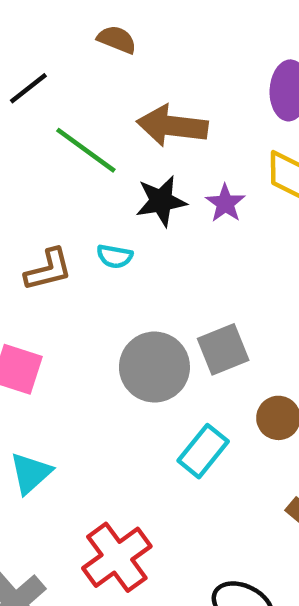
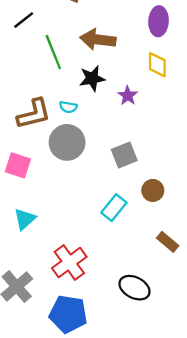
green line: (86, 150) -> (53, 52), turned 32
purple star: (225, 203) -> (128, 96), moved
brown L-shape: (48, 270) -> (34, 114), size x1.4
gray circle: (154, 367) -> (67, 142), moved

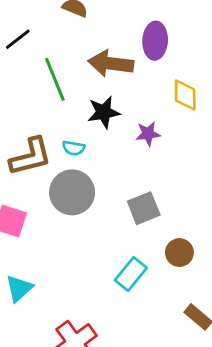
purple ellipse: (159, 21) -> (155, 41), moved
purple star: (128, 96) -> (148, 134), turned 30

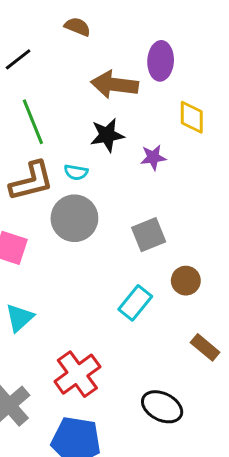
green line: (55, 79) -> (33, 122), moved

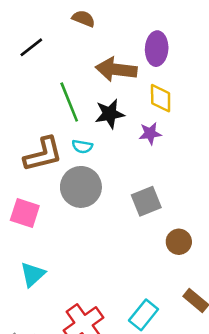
yellow diamond: (192, 117) -> (161, 98), moved
green line: (33, 122) -> (69, 102), moved
cyan rectangle: (135, 303) -> (144, 315), moved

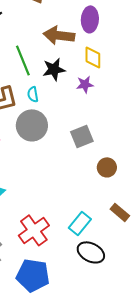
cyan semicircle: (82, 146) -> (33, 94), turned 70

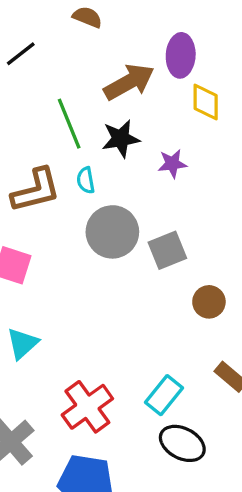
brown arrow: (59, 35) -> (129, 82), turned 144
yellow diamond: (93, 57) -> (206, 102), moved
gray circle: (32, 125) -> (112, 232), moved

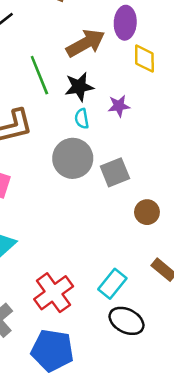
cyan semicircle: (86, 180) -> (82, 119), moved

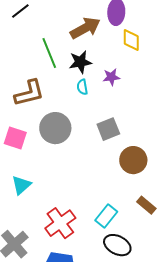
gray circle: (73, 158) -> (55, 128), moved
brown circle: (147, 212) -> (133, 160), size x1.4

